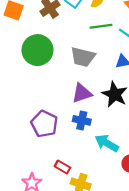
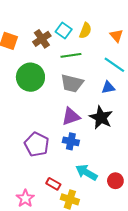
green line: (101, 26) -> (71, 55), moved
cyan arrow: (107, 143) -> (86, 172), moved

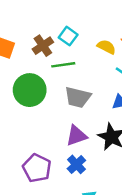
yellow semicircle: (85, 31) -> (106, 47), moved, turned -84
green line: (71, 55) -> (63, 65), moved
blue cross: (71, 141) -> (76, 164), turned 35

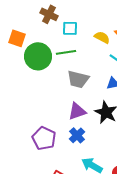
cyan square: (68, 36) -> (70, 28), turned -35
brown cross: (43, 46) -> (49, 14), moved, turned -30
green circle: (30, 90) -> (38, 56), moved

